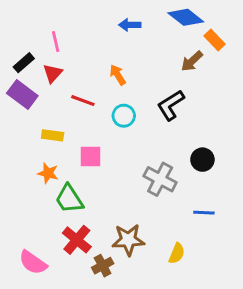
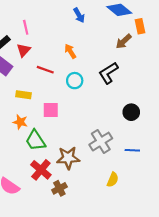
blue arrow: (130, 25) -> (79, 15), turned -120
orange rectangle: (215, 40) -> (140, 26), turned 32
gray cross: (160, 179) -> (101, 142), moved, turned 30
brown star: (128, 240) -> (68, 158), moved

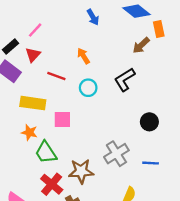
pink line: (26, 27) -> (35, 30), turned 56
yellow rectangle: (23, 95) -> (33, 103), size x1.5

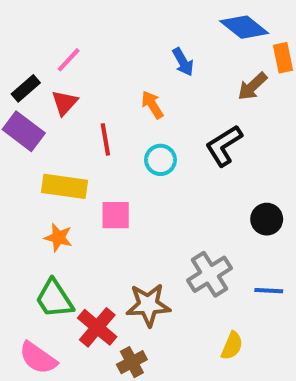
blue arrow: (93, 17) -> (183, 62), moved
red line: (56, 76) -> (105, 139), turned 60
green trapezoid: (46, 152) -> (54, 299), moved

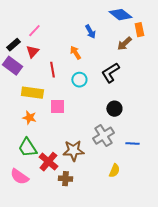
black circle: (267, 219) -> (114, 109), moved
brown cross: (132, 362) -> (65, 179), turned 32

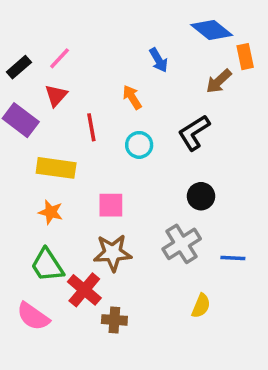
black rectangle: (13, 45) -> (19, 67), moved
pink square: (57, 107) -> (111, 205), moved
brown star: (73, 151) -> (113, 253), moved

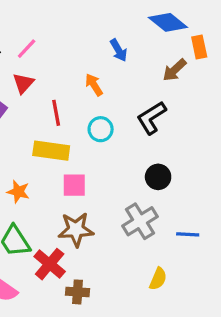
yellow rectangle: (56, 168) -> (51, 151), moved

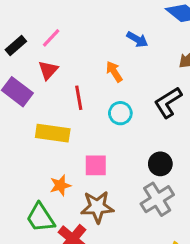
blue arrow: (119, 50) -> (137, 39), turned -30
yellow rectangle: (51, 151) -> (53, 133), moved
black circle: (158, 177) -> (160, 164), moved
orange star: (18, 192) -> (60, 185), moved, turned -30

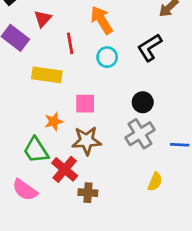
orange arrow: (114, 72) -> (102, 20), size x1.5

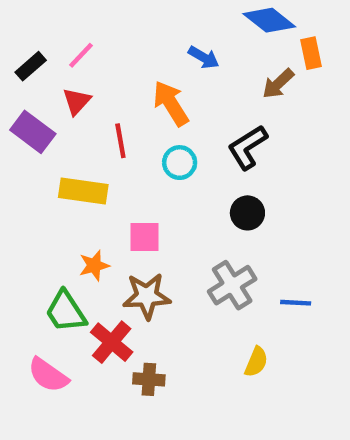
black circle: (143, 102) -> (247, 213), moved

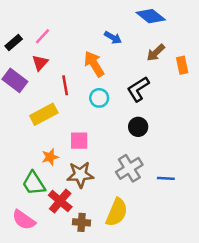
orange rectangle: (311, 53) -> (182, 65), moved
yellow rectangle: (83, 191) -> (44, 114), turned -36
yellow semicircle: (256, 362) -> (117, 212), moved, size x1.6

